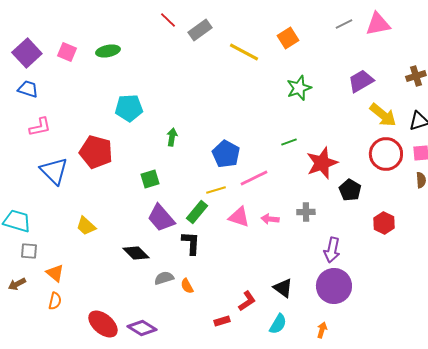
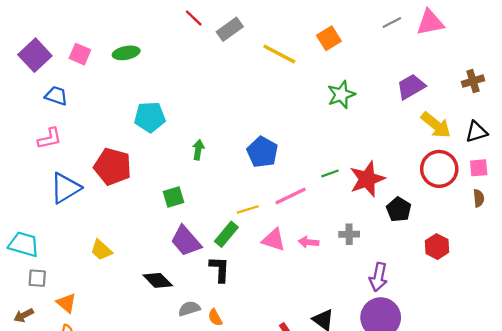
blue trapezoid: (28, 89) -> (56, 96), moved
green line: (289, 142) -> (330, 173), moved
blue pentagon: (226, 154) -> (262, 152), moved
blue triangle: (54, 171) -> (65, 188), turned 44

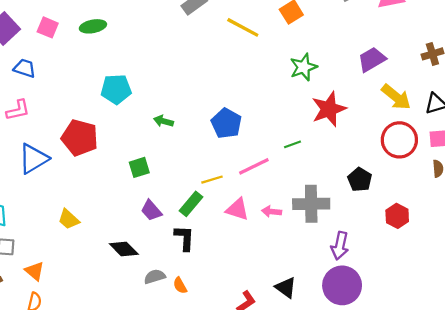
green arrow: (198, 150) -> (163, 121), turned -84
red star: (367, 179) -> (329, 109), moved
gray cross: (349, 234) -> (311, 204), size x1.8
purple trapezoid: (186, 241) -> (151, 210), size x0.7

